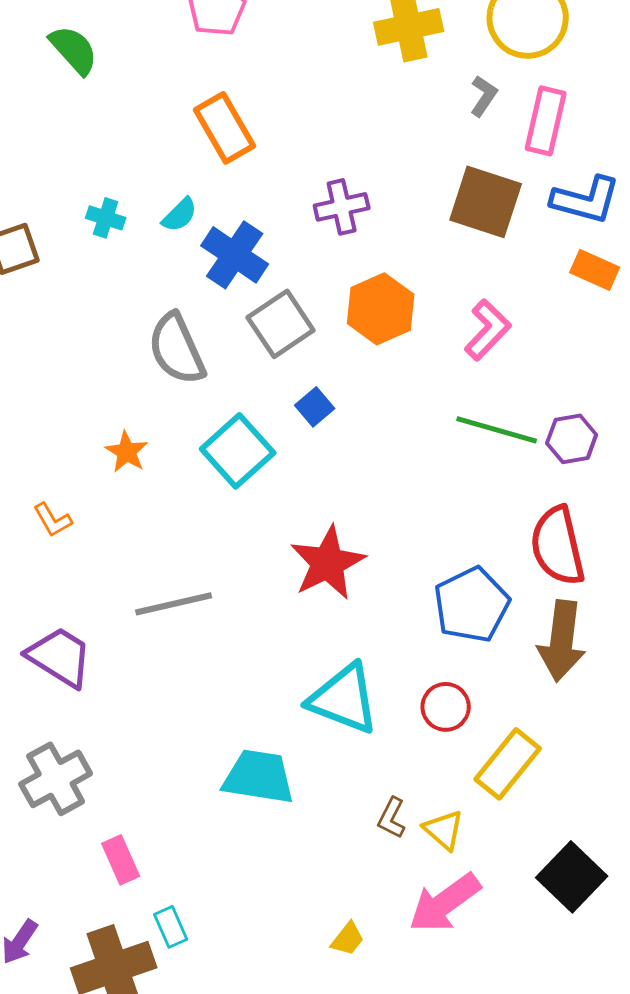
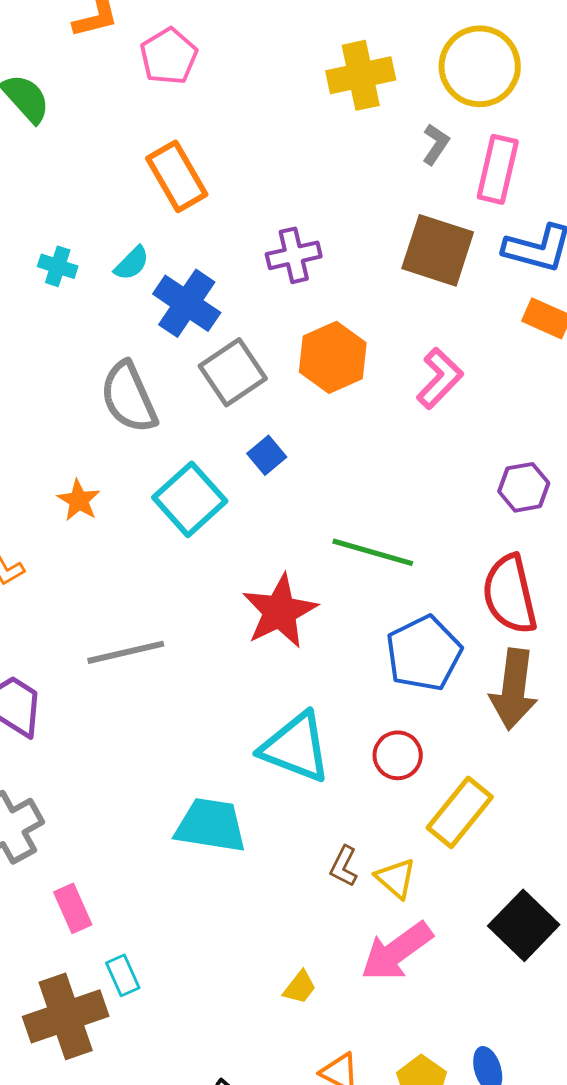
green line: (497, 430) -> (373, 552), moved

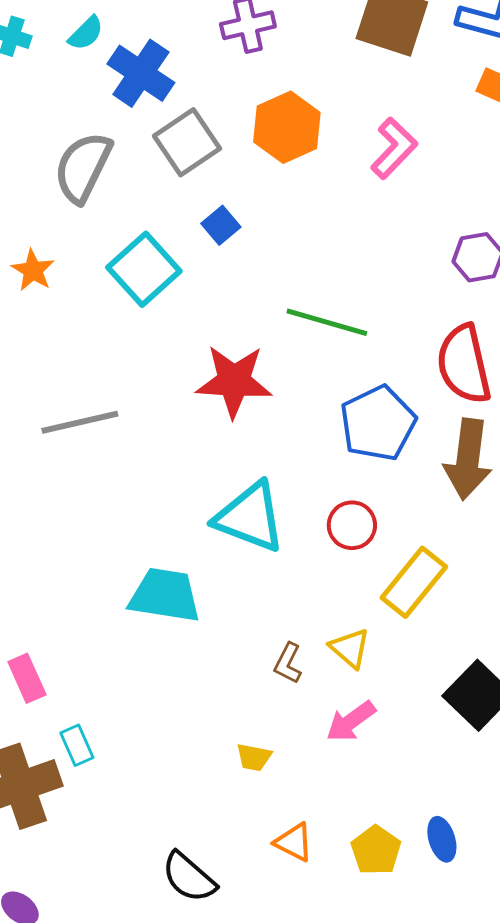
gray semicircle: (129, 397) -> (83, 167), turned 50
red star: (280, 611) -> (234, 381), turned 30
brown L-shape: (344, 866) -> (288, 663), moved
pink arrow: (397, 951) -> (351, 721), size x0.7
yellow trapezoid: (300, 987) -> (254, 757), turned 63

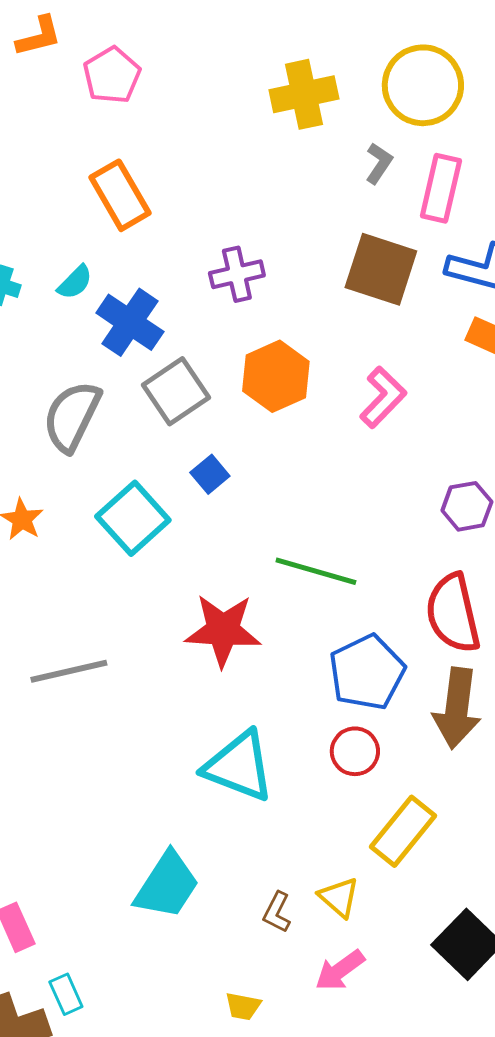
red circle: (352, 525) -> (355, 751), moved
cyan trapezoid: (165, 595) -> (167, 885), moved, turned 114

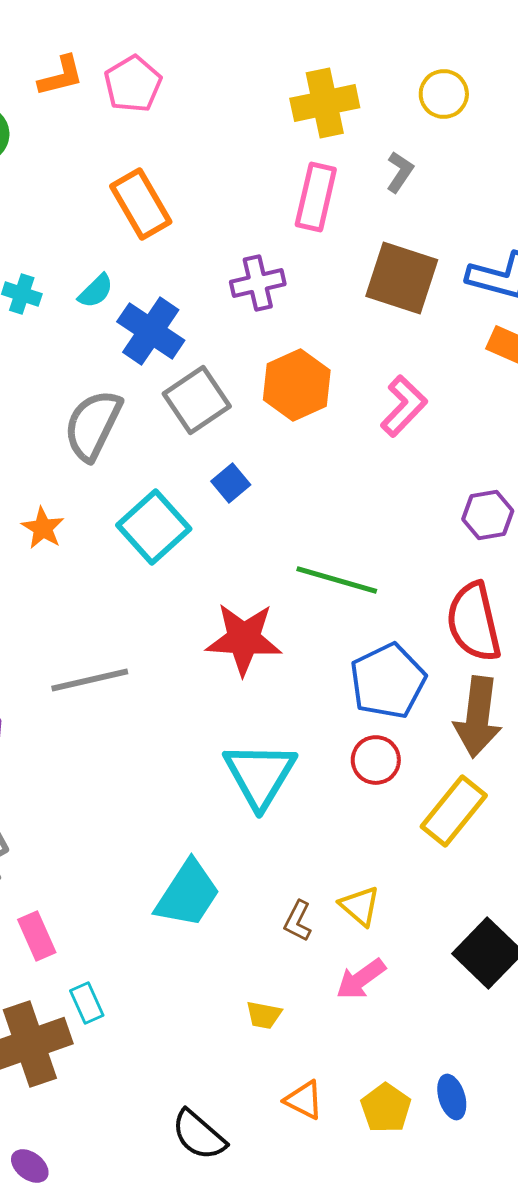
orange L-shape: (39, 36) -> (61, 76), moved
yellow circle: (423, 85) -> (444, 94), size x0.6
pink rectangle: (441, 188) -> (316, 197), moved
cyan triangle: (239, 766) -> (260, 775), turned 40
yellow rectangle: (403, 831) -> (454, 811), moved

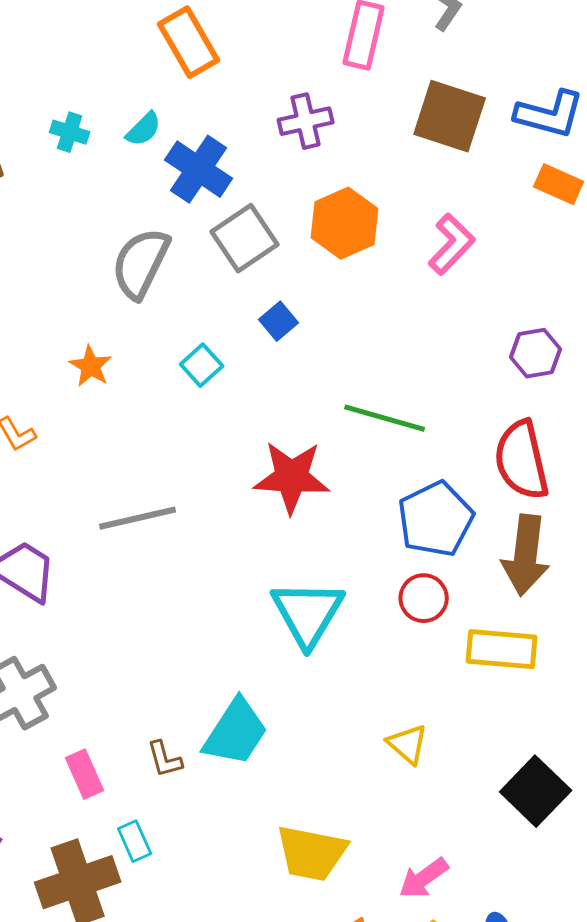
cyan square: (154, 527) -> (202, 365), size x0.6
yellow rectangle: (454, 811) -> (502, 649), turned 56
brown L-shape: (298, 921) -> (165, 759), moved, turned -42
pink arrow: (361, 979) -> (424, 878), moved
yellow trapezoid: (264, 1015) -> (312, 853), size x2.0

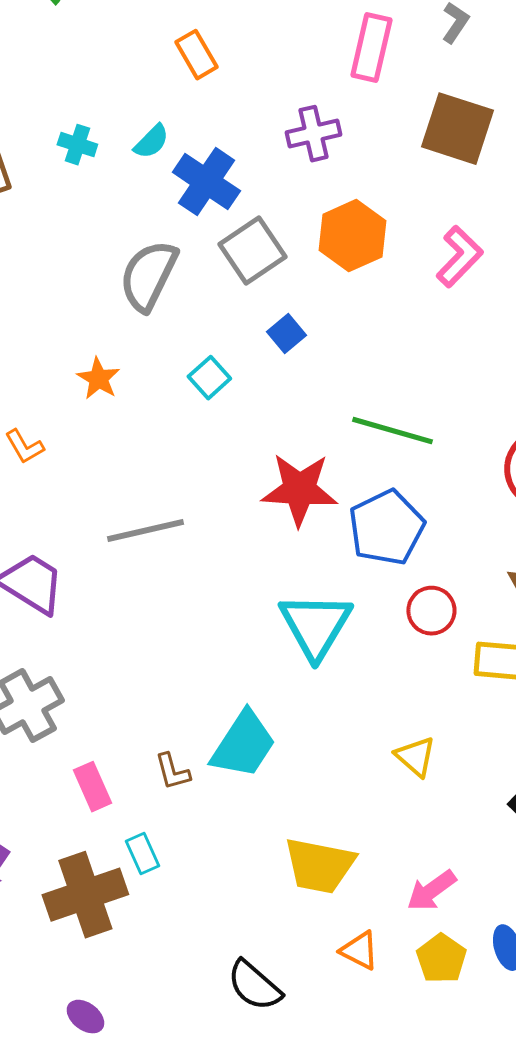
orange rectangle: (189, 42) -> (196, 55), size x0.7
blue pentagon: (436, 519) -> (386, 528), moved

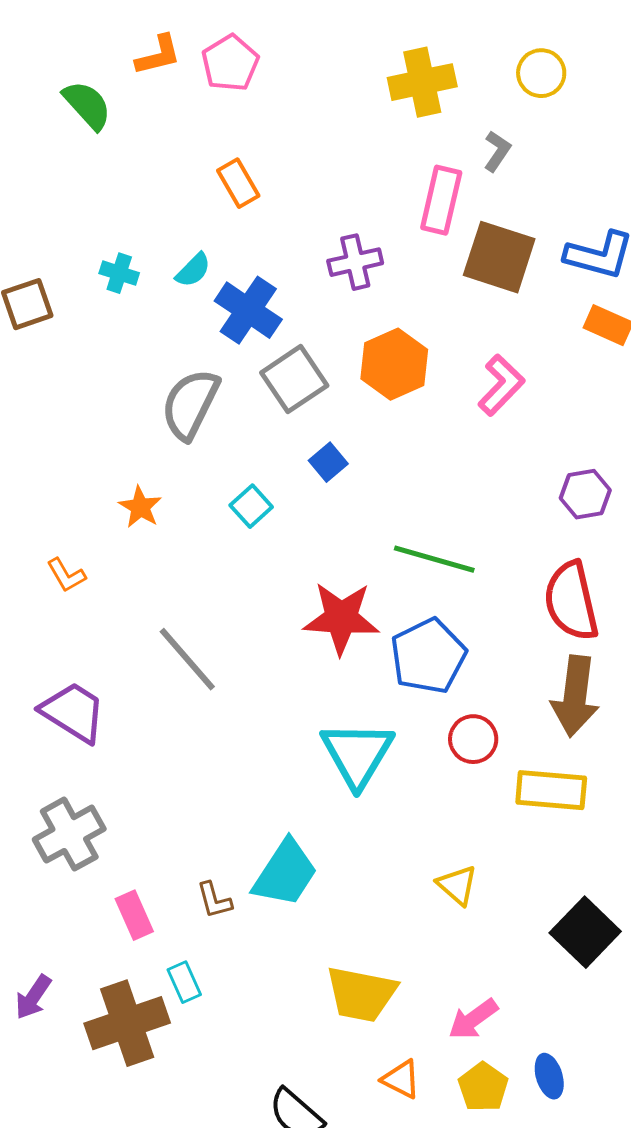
pink rectangle: (371, 48) -> (441, 200), moved
gray line: (145, 531) -> (187, 659), turned 62

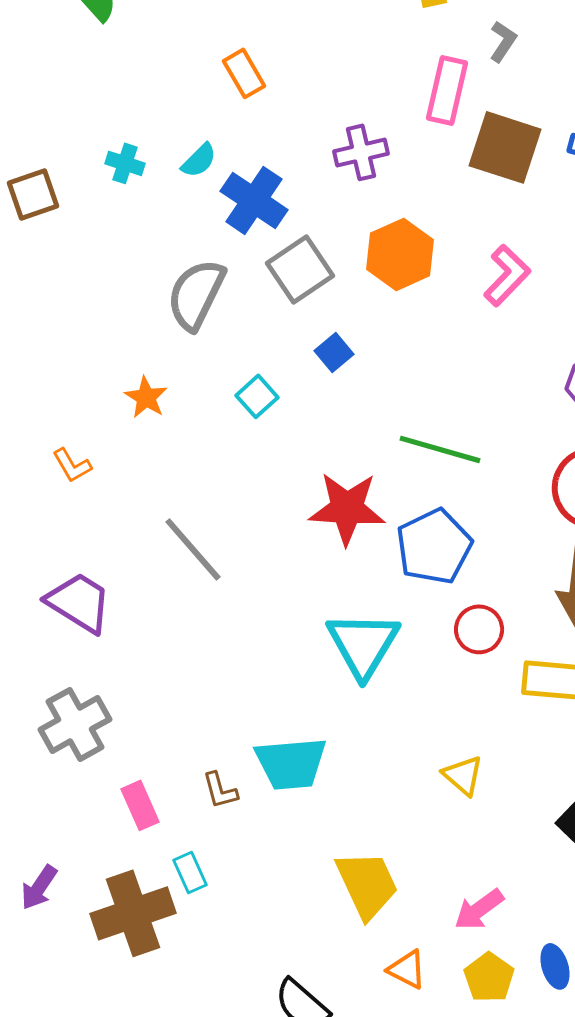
cyan trapezoid: (285, 873) -> (291, 763), turned 52
yellow trapezoid: (361, 994) -> (367, 884), turned -126

